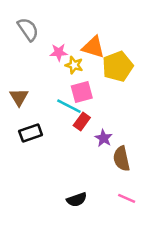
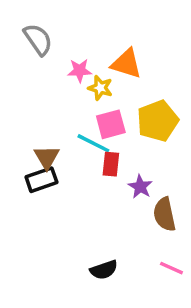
yellow pentagon: (118, 66) -> (158, 121), moved
brown triangle: (19, 97) -> (47, 157), moved
red rectangle: (82, 121) -> (111, 164), turned -30

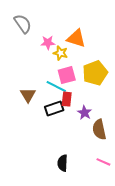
black rectangle: (41, 180) -> (54, 109), moved
black semicircle: (104, 270) -> (63, 163), turned 112

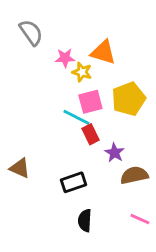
brown triangle: (28, 95) -> (20, 168), moved, turned -35
red rectangle: (67, 99) -> (90, 134), turned -32
black rectangle: (54, 109) -> (73, 182), moved
brown semicircle: (99, 129) -> (134, 175), turned 90

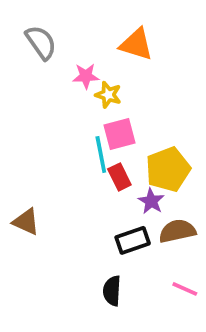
orange triangle: (103, 52) -> (136, 44), moved
yellow pentagon: (129, 99) -> (168, 169), moved
cyan line: (76, 117) -> (101, 154), turned 52
black rectangle: (73, 182) -> (133, 240), moved

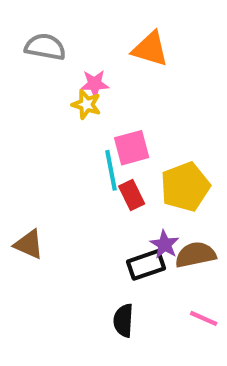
gray semicircle: (41, 42) -> (45, 47), turned -45
yellow star: (108, 95) -> (86, 104), moved
purple star: (151, 201) -> (165, 244), moved

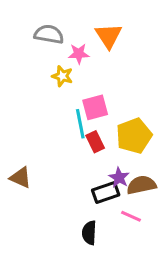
gray semicircle: (45, 47) -> (49, 34), moved
orange triangle: (150, 49) -> (109, 36), turned 40
pink star: (95, 84) -> (79, 54), moved
pink line: (204, 318) -> (131, 216), moved

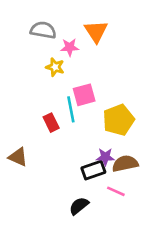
red rectangle: (95, 142) -> (51, 123), moved
purple star: (119, 178) -> (105, 157), turned -30
black semicircle: (89, 233) -> (79, 206), turned 48

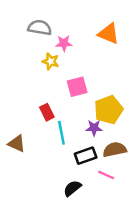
orange triangle: (96, 31) -> (109, 34), moved, turned -35
cyan line: (71, 109) -> (61, 133), moved
purple star: (105, 157) -> (94, 128), moved

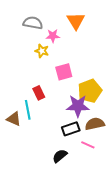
orange triangle: (109, 34) -> (76, 21), moved, turned 36
purple star: (94, 128) -> (78, 106), size x1.6
cyan line: (61, 133) -> (28, 110), moved

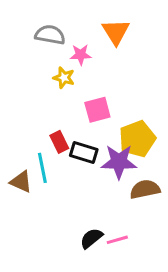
black rectangle: (71, 129) -> (84, 153), moved, turned 36
pink line: (88, 145) -> (117, 240), moved, turned -40

